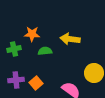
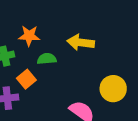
orange square: (36, 83) -> (26, 79), moved

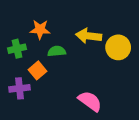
yellow circle: (113, 89) -> (118, 47), moved

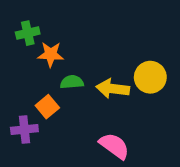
yellow arrow: (89, 36) -> (113, 89), moved
green cross: (17, 49) -> (28, 33), moved

